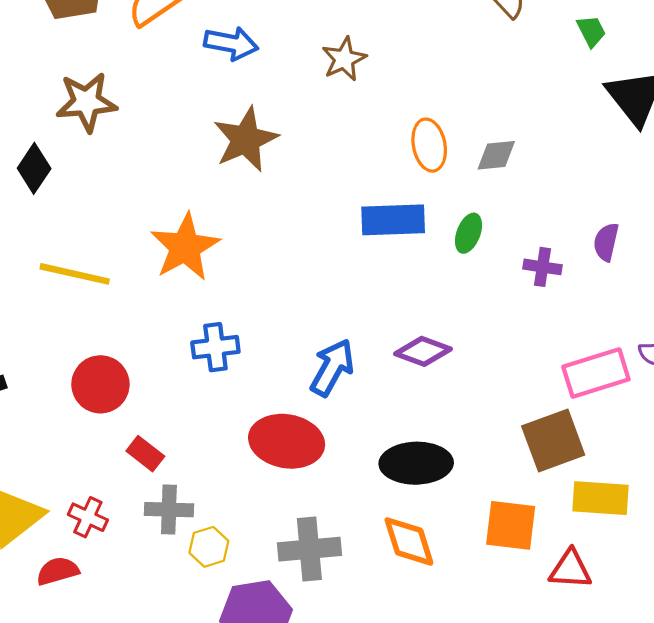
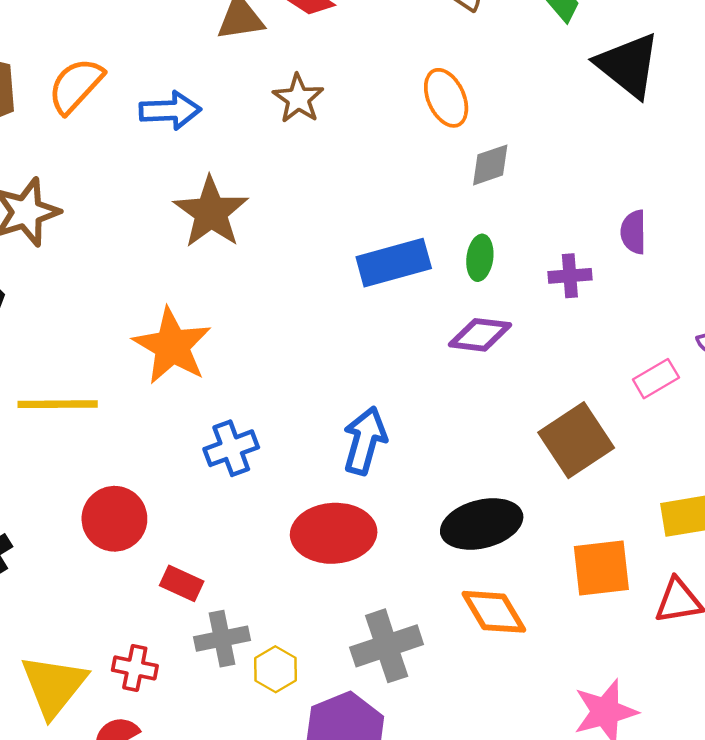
orange ellipse: (429, 145) -> (446, 98), moved
purple diamond: (423, 351) -> (480, 335), moved
pink rectangle: (596, 373) -> (656, 379), size x0.6
brown square: (553, 440) -> (576, 440), moved

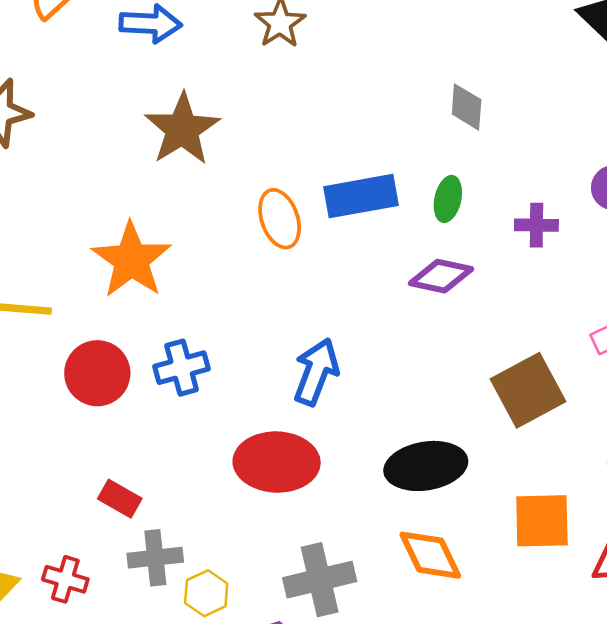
orange ellipse: (446, 98) -> (280, 219), moved
gray diamond: (490, 165) -> (467, 107), turned -72
red circle: (114, 519) -> (97, 373), moved

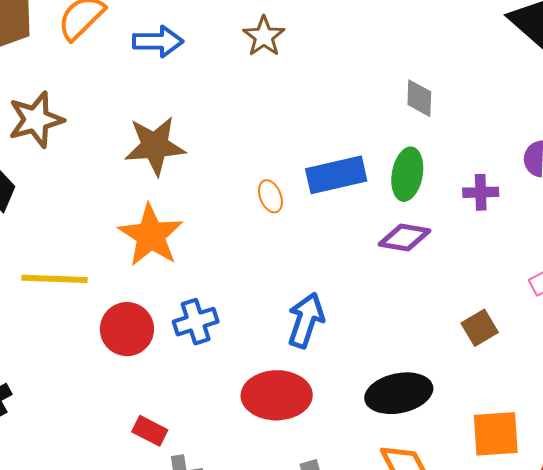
brown star: (182, 129) -> (155, 146), moved, turned 30
green ellipse: (448, 199) -> (407, 174), size x1.4
orange ellipse: (280, 219) -> (270, 196), size x0.7
brown square: (528, 390) -> (480, 328), size x0.6

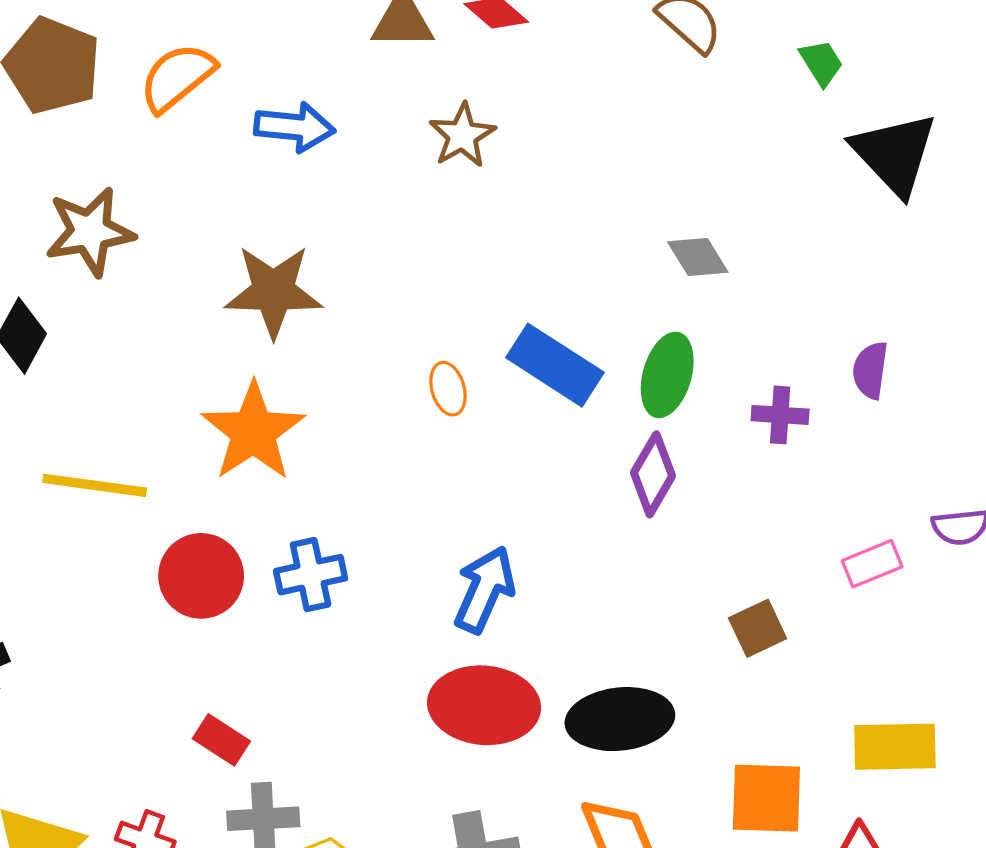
gray diamond: (419, 98) -> (698, 257), turned -39
blue rectangle: (336, 175) -> (555, 365), turned 40
purple diamond: (404, 237) -> (653, 474), turned -75
red ellipse: (277, 395) -> (484, 705), moved

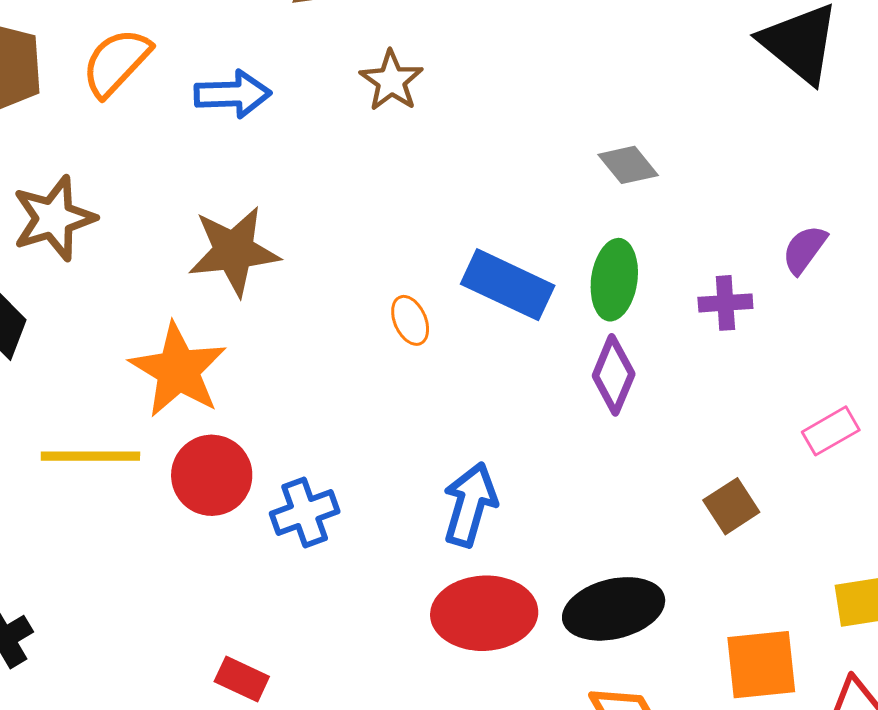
purple semicircle: (870, 370) -> (804, 249), turned 36
orange star: (253, 432) -> (178, 370), moved
red circle: (201, 576) -> (212, 475), moved

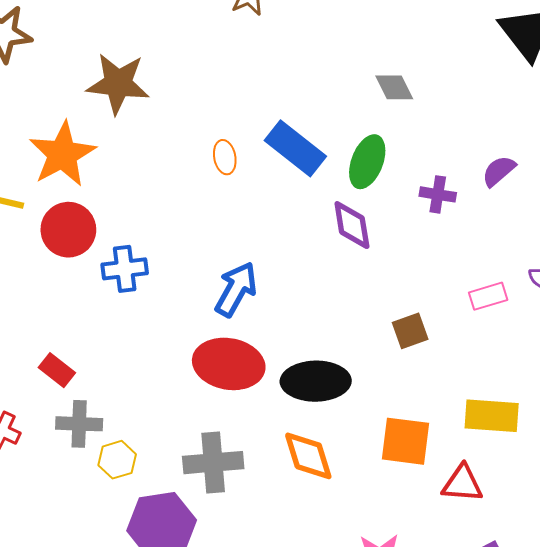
purple diamond: (614, 375) -> (352, 225), turned -45

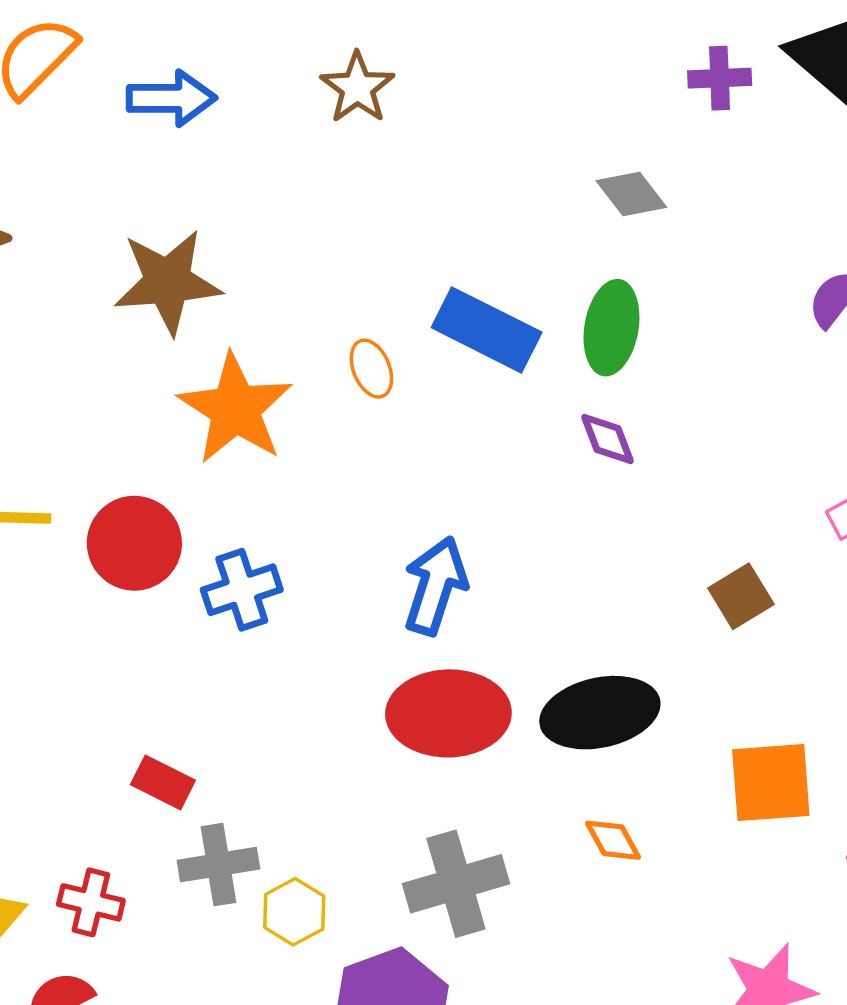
orange star: (62, 154) -> (235, 409), moved
purple cross: (438, 194) -> (720, 78), moved
purple diamond: (352, 225) -> (608, 439), size x0.7
orange diamond: (308, 456) -> (613, 840), size x0.6

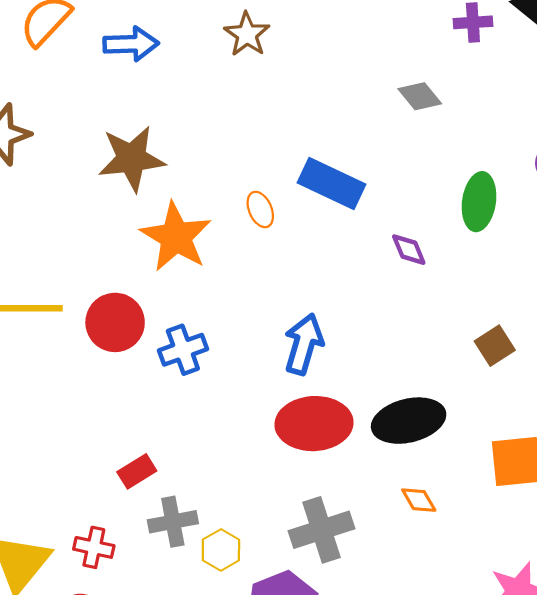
green ellipse: (611, 328) -> (479, 202), moved
red rectangle: (163, 782) -> (137, 471), turned -57

